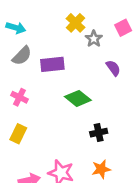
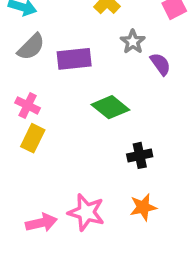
gray star: (94, 39) -> (133, 42), moved
yellow rectangle: (18, 134) -> (33, 138), moved

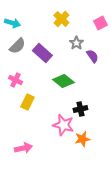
purple rectangle: (74, 59) -> (42, 53), turned 48
yellow rectangle: (33, 138) -> (27, 102), moved
pink star: (86, 212) -> (63, 125), moved

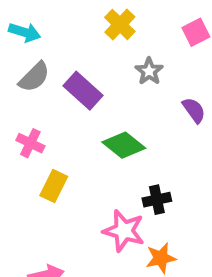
purple semicircle: (92, 56) -> (194, 110), moved

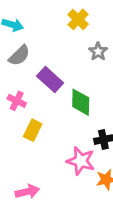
purple rectangle: (83, 91) -> (50, 79), moved
green diamond: (124, 145) -> (81, 102), turned 52

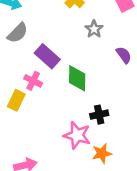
pink cross: (17, 101) -> (33, 81), moved
yellow rectangle: (33, 130) -> (16, 100), moved

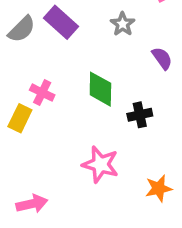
purple rectangle: (47, 56) -> (61, 22), moved
black cross: (99, 115) -> (140, 115), moved
orange star: (102, 153) -> (159, 188), moved

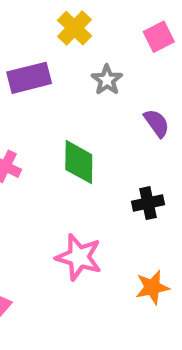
purple rectangle: (61, 22) -> (29, 78), turned -56
black cross: (140, 115) -> (148, 203), moved

